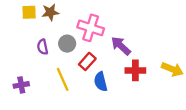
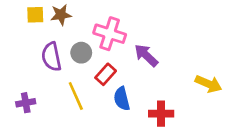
purple semicircle: (43, 47) -> (51, 57), size x1.5
red cross: (135, 70) -> (161, 114), moved

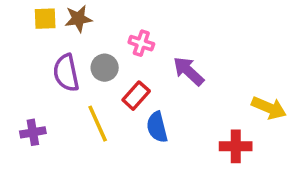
pink cross: (110, 34) -> (141, 43), size x0.6
red cross: (161, 114) -> (236, 146), moved

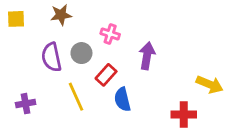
yellow square: (45, 19) -> (16, 19), moved
purple arrow: (189, 71) -> (147, 56), turned 56

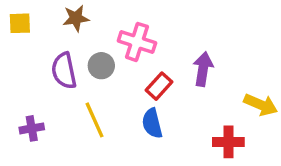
pink cross: (110, 34) -> (137, 42), size x1.5
purple arrow: (147, 56) -> (203, 69), moved
red rectangle: (106, 75) -> (159, 86), moved

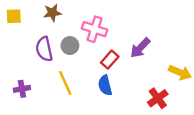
purple arrow: (203, 69) -> (140, 48), turned -145
red cross: (228, 142) -> (158, 98), turned -36

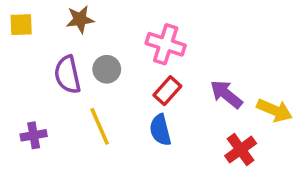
pink cross: (95, 29) -> (166, 44), moved
purple arrow: (140, 48) -> (226, 94), moved, turned 85

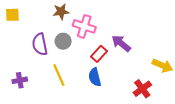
brown star: (80, 19) -> (61, 12), moved
pink cross: (166, 44) -> (84, 26), moved
purple arrow: (226, 94) -> (121, 43), moved

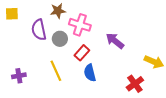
purple semicircle: (40, 44) -> (39, 30), moved
red rectangle: (99, 54) -> (82, 53), moved

